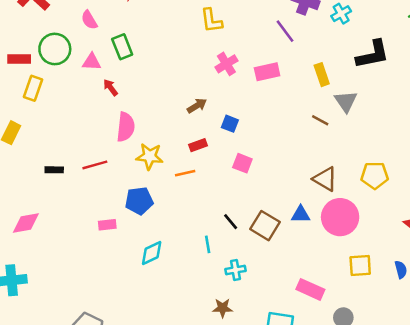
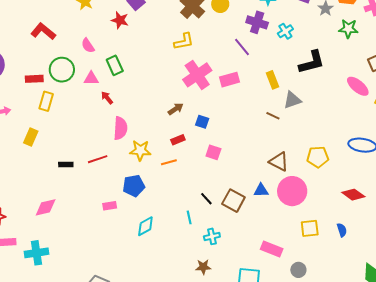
yellow L-shape: (211, 21) -> (184, 41), turned -90
pink cross: (226, 64) -> (197, 75), size x1.6
gray triangle: (346, 101) -> (292, 100), turned 48

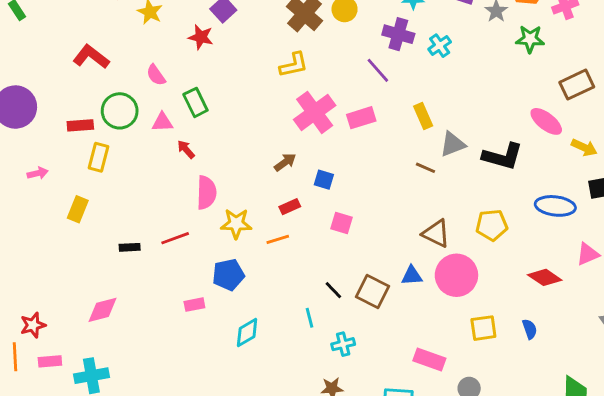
black L-shape: (312, 62) -> (503, 156), moved, turned 32

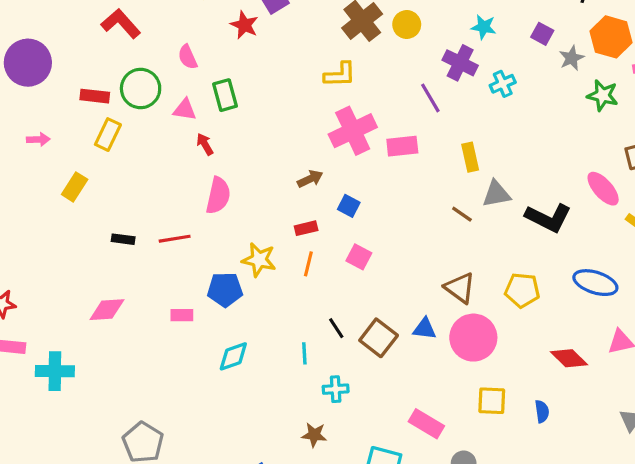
yellow star: (236, 224) -> (259, 260), moved
orange line: (278, 239) -> (308, 264), moved, turned -70
pink diamond: (102, 310) -> (107, 310), moved

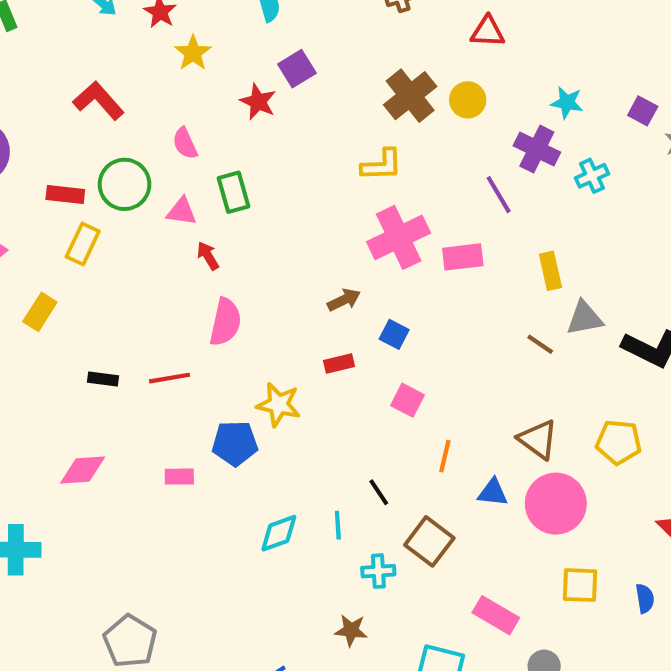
orange line: (308, 264) -> (445, 456), moved
brown square: (379, 338) -> (429, 541), moved
cyan diamond: (233, 356) -> (279, 533), moved

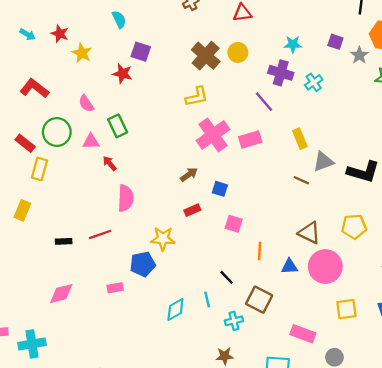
purple square: (297, 69) -> (141, 52), turned -30
red rectangle: (65, 194) -> (25, 143), turned 42

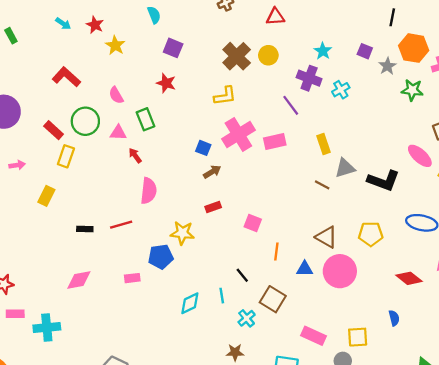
cyan star: (293, 44) -> (323, 51), turned 30
red star: (122, 74) -> (166, 83), moved
blue square: (220, 189) -> (203, 148), moved
yellow square: (346, 309) -> (358, 337), moved
cyan cross: (234, 321) -> (247, 318), turned -30

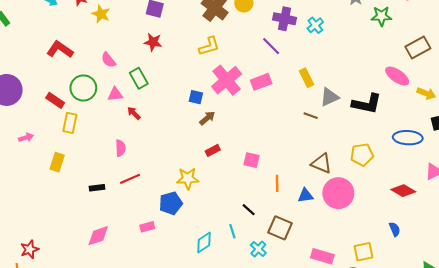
pink semicircle: (149, 191) -> (120, 148), moved, size x0.7

